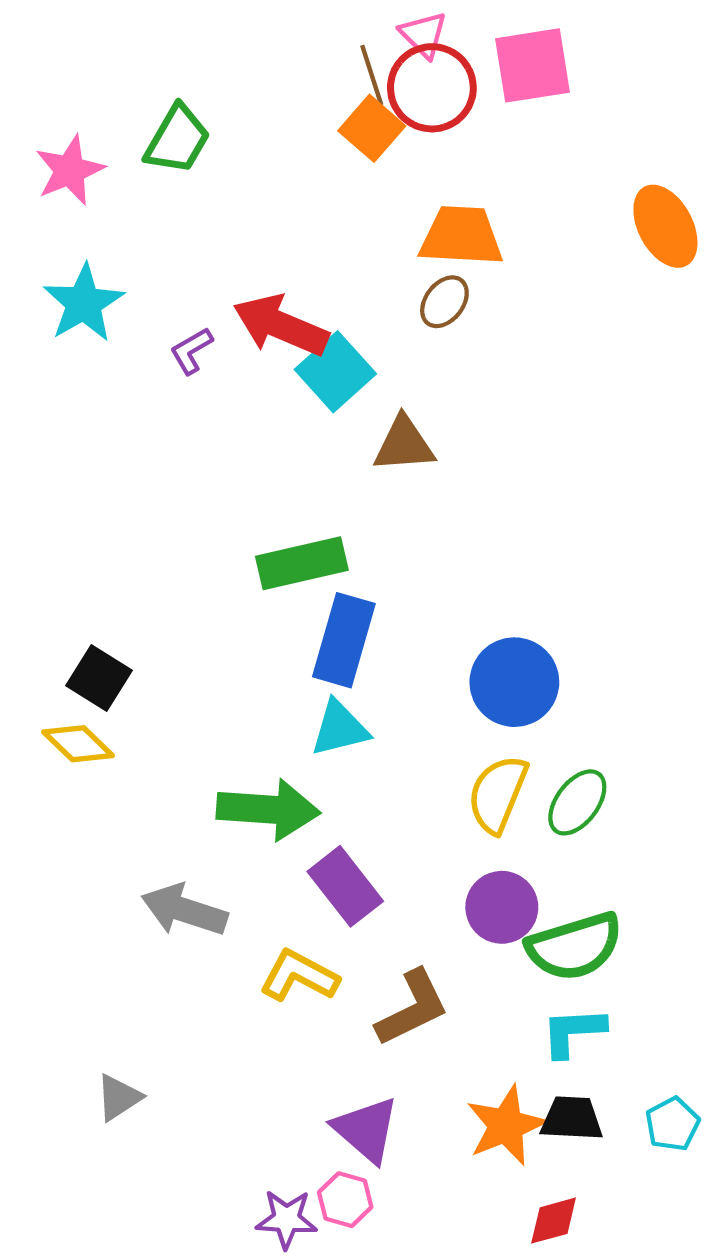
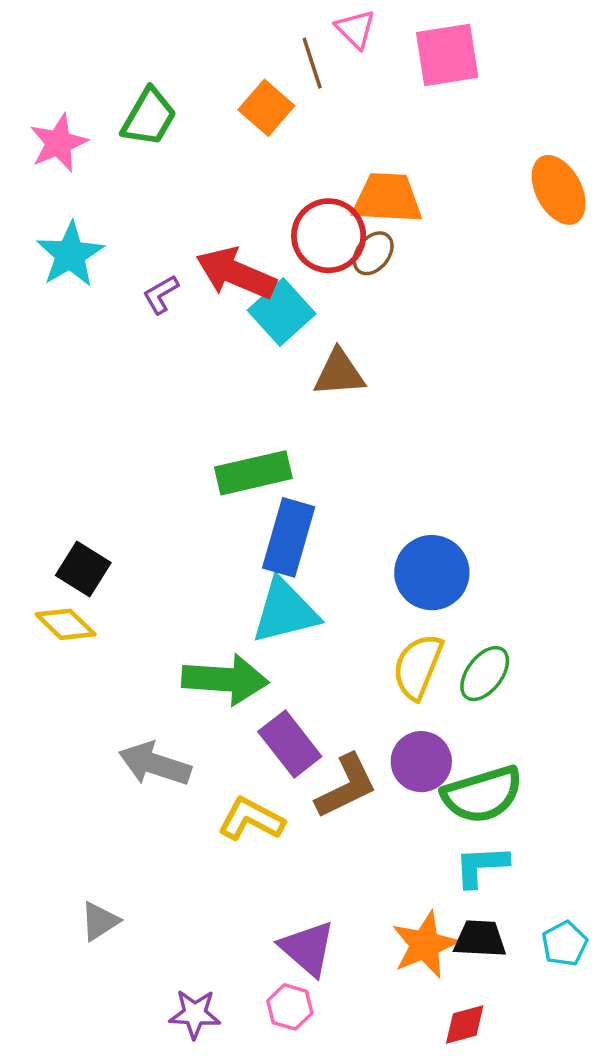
red circle: (432, 88) -> (329, 236), moved
orange square: (372, 128) -> (266, 108), moved
cyan triangle: (340, 728) -> (285, 611), size x1.4
brown L-shape: (412, 1008) -> (346, 786), moved
purple star: (286, 1219) -> (195, 1014), moved

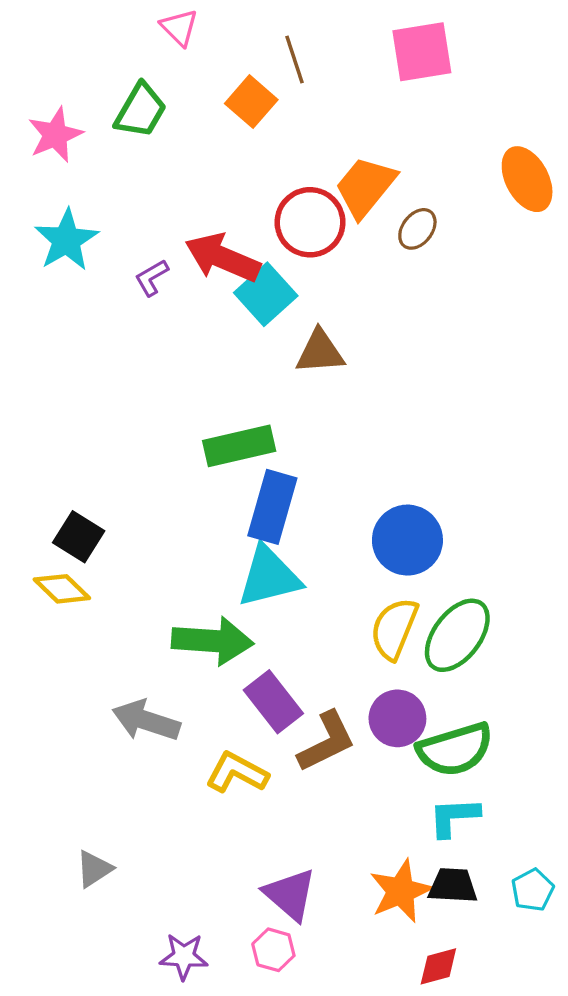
pink triangle: (356, 29) -> (179, 27), moved
orange trapezoid: (387, 198) -> (365, 187), turned -54
brown ellipse: (373, 253) -> (417, 229), moved
green ellipse: (485, 674) -> (457, 635), size x1.4

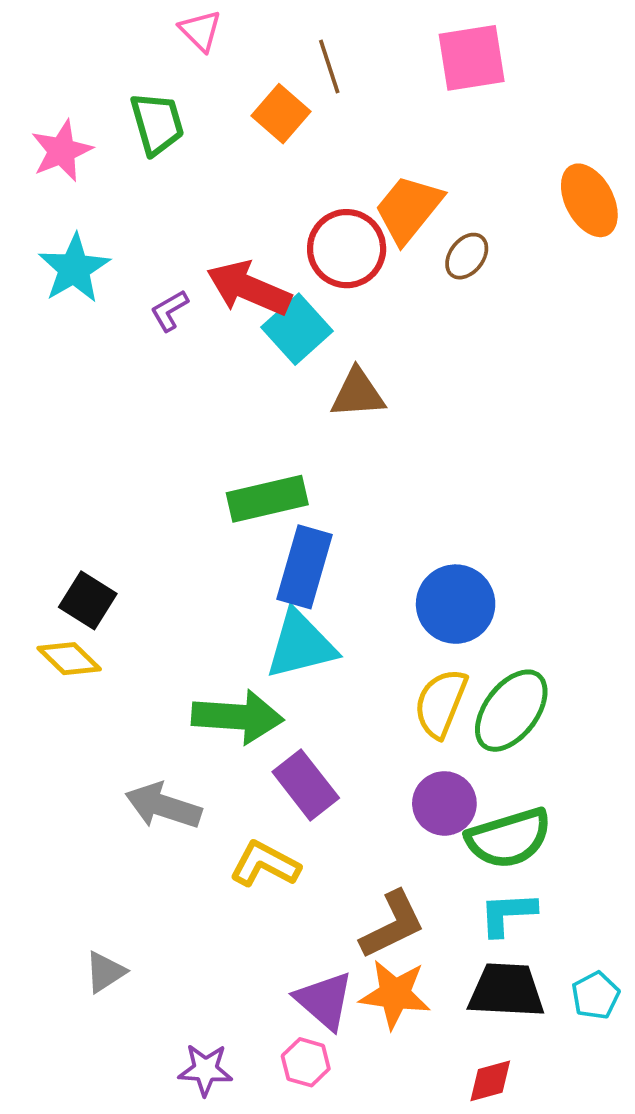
green trapezoid: (141, 110) -> (157, 124), turned -46
brown L-shape: (327, 742) -> (392, 925), moved
black trapezoid: (453, 886) -> (506, 990), size x1.4
orange star: (401, 891) -> (395, 994), moved, turned 30

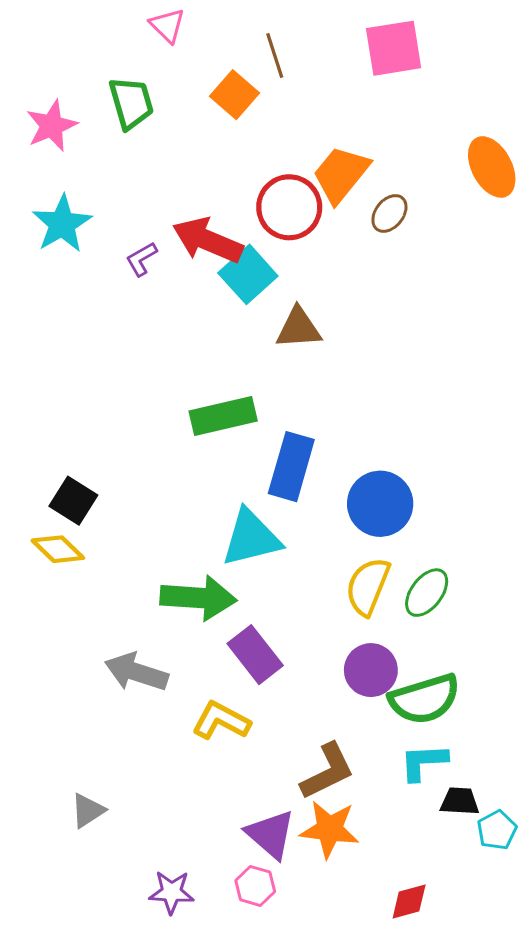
blue rectangle: (304, 567) -> (291, 467), moved
green ellipse: (511, 711) -> (427, 593), size x0.7
black trapezoid: (506, 990) -> (460, 801), moved, size x0.6

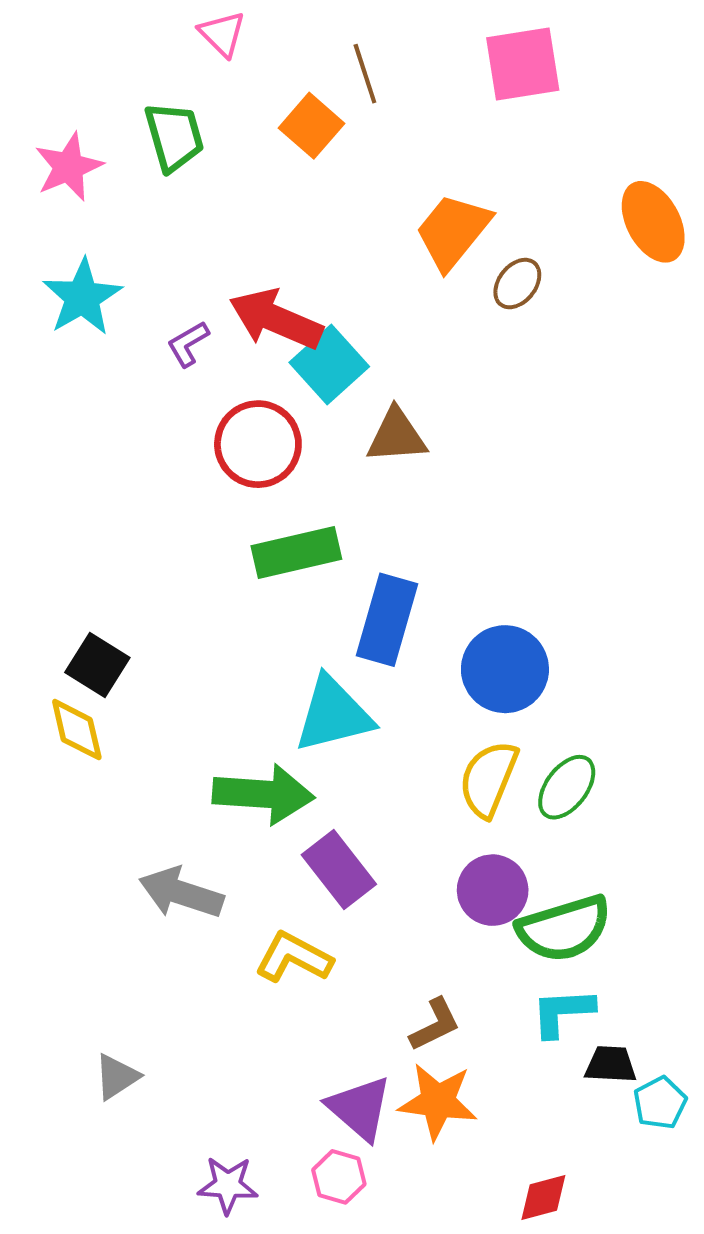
red circle: (289, 207) -> (258, 444), moved
yellow diamond: (58, 549) -> (77, 730), turned 33
brown L-shape: (327, 771) -> (435, 1025), size x0.7

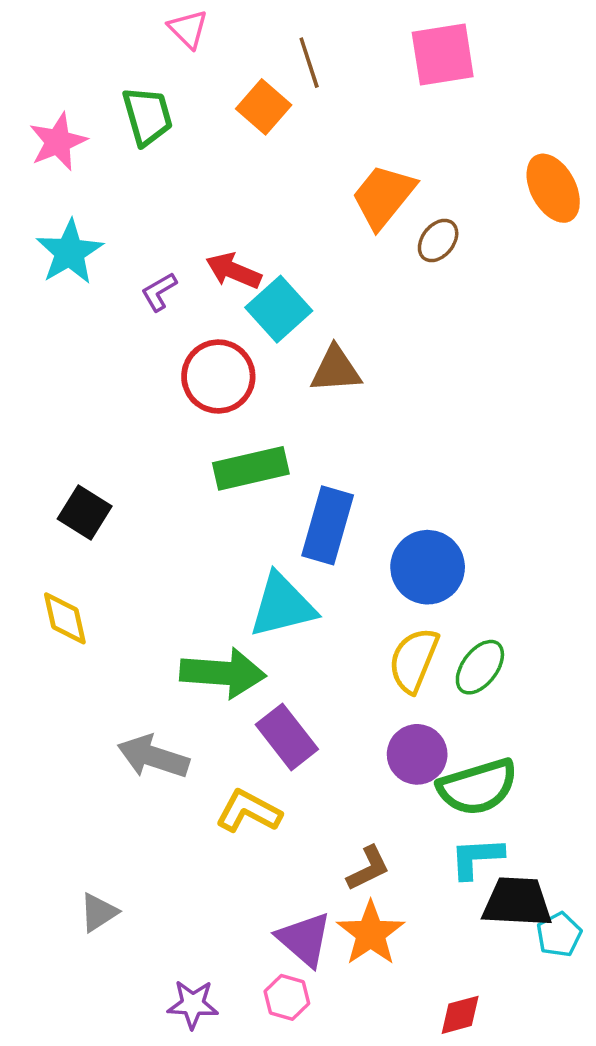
red arrow: (276, 319) -> (233, 271), size x0.7
black square: (97, 665) -> (85, 513), moved
black trapezoid: (611, 1064) -> (517, 902), size x1.6
orange star: (438, 1101) -> (371, 933), turned 30

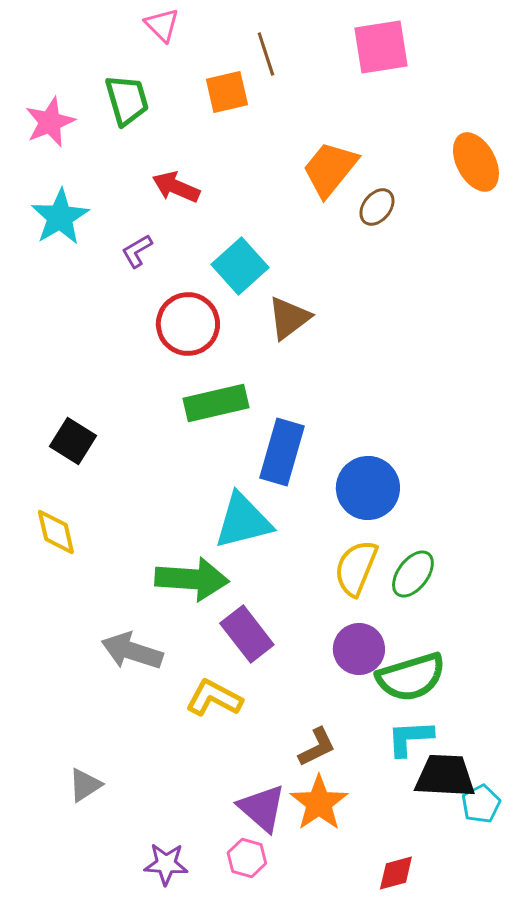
orange square: (264, 107) -> (227, 92), turned 36
red arrow: (233, 271) -> (176, 187), moved
brown triangle: (336, 370) -> (289, 318), turned -33

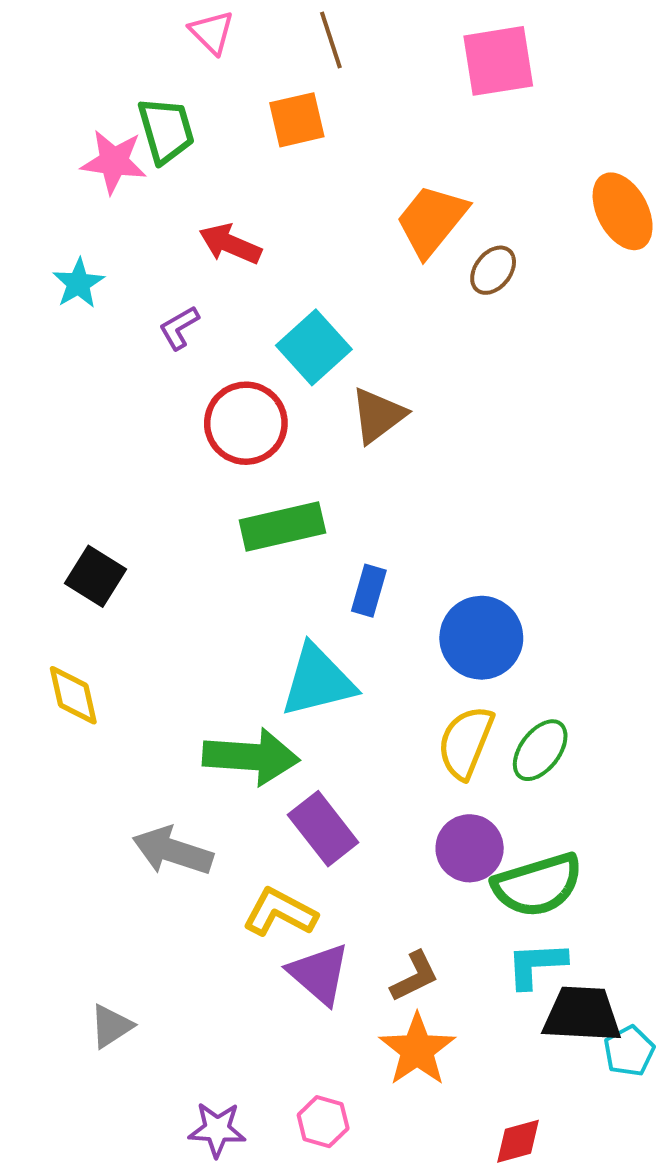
brown line: (266, 54) -> (331, 40), moved
pink star: (50, 122) -> (114, 162), moved, turned 30
cyan star: (60, 217) -> (78, 283), size x0.7
blue rectangle: (282, 452) -> (369, 591), size x0.6
purple triangle: (262, 808) -> (319, 974), moved

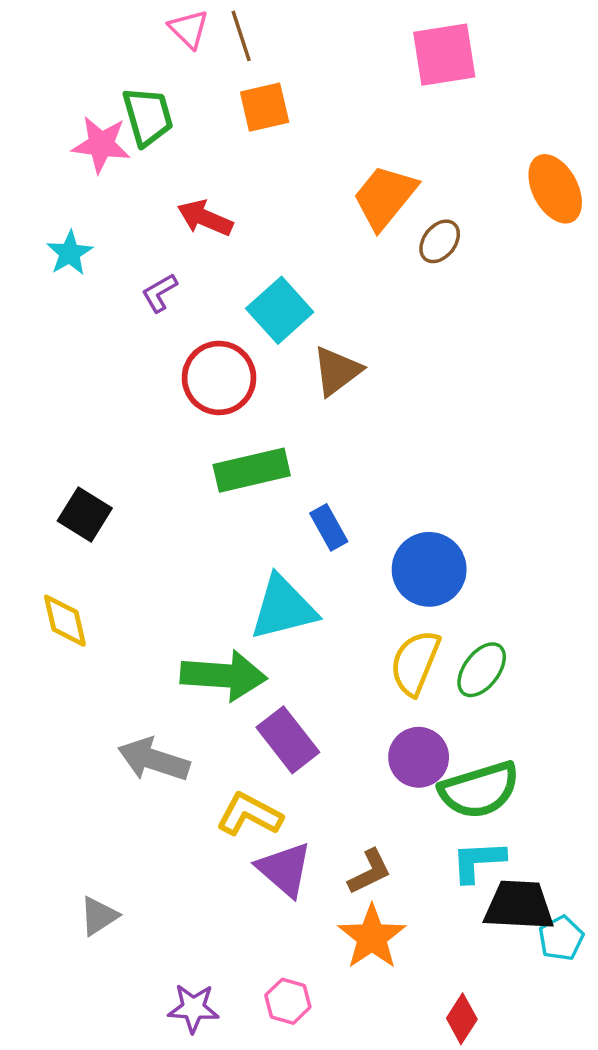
brown line: (331, 40) -> (241, 36), moved
blue rectangle: (369, 591) -> (329, 527), turned -45
red diamond: (518, 1141) -> (462, 1019), turned -42

